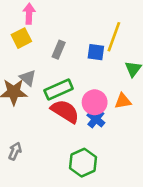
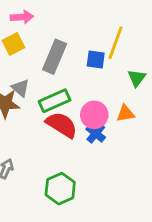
pink arrow: (29, 14) -> (22, 17), turned 84
gray rectangle: (59, 50) -> (55, 57), size x1.6
green hexagon: (83, 163) -> (60, 189), moved

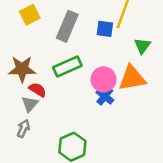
gray triangle: (21, 88) -> (30, 104), moved, turned 30
orange triangle: (125, 113) -> (132, 78), size x1.6
red semicircle: (62, 125) -> (38, 90), moved, size x0.6

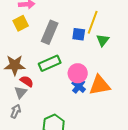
green triangle: (142, 46) -> (103, 40), moved
orange triangle: (132, 78) -> (100, 85), moved

